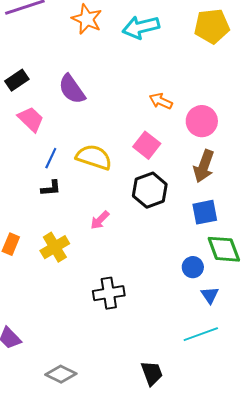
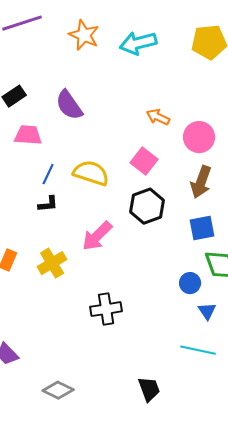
pink trapezoid: (31, 119) -> (28, 135), turned -40
pink arrow: (100, 220) -> (97, 236), size x1.6
cyan line: (201, 334) -> (198, 350), turned 32

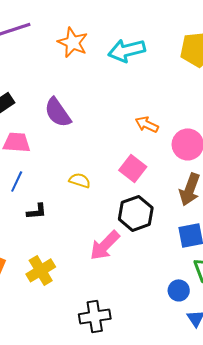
yellow semicircle: (91, 173) -> (80, 180), size x0.6
blue line: (48, 174) -> (17, 181), moved
pink arrow: (97, 236) -> (105, 245), moved

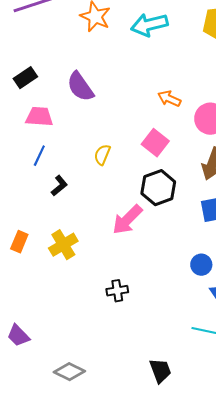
yellow semicircle: (80, 180) -> (102, 155), turned -85
black L-shape: (37, 211) -> (59, 186), turned -35
black cross: (95, 316) -> (117, 291), size x0.7

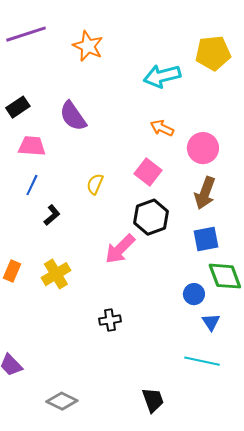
cyan arrow: (149, 25) -> (162, 76), moved

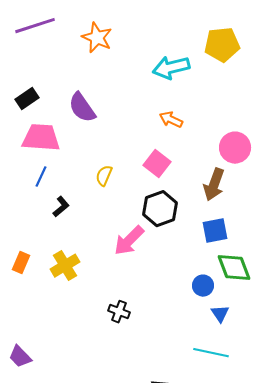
pink trapezoid: (32, 146) -> (41, 138), size x1.4
pink circle: (203, 148) -> (235, 148), moved
black cross: (110, 320) -> (119, 312), turned 30

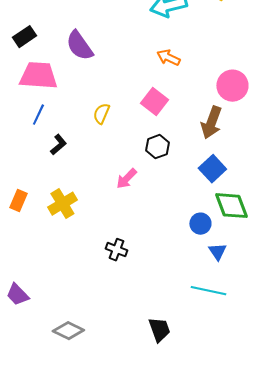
black hexagon: (160, 209) -> (157, 147), size x0.7
blue square: (215, 231) -> (212, 169), turned -32
pink arrow: (129, 241) -> (126, 179), size x0.7

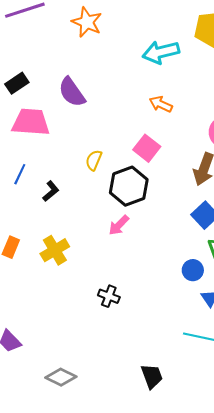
blue line: (38, 115) -> (20, 174), moved
black hexagon: (157, 147) -> (129, 186), moved, size x1.6

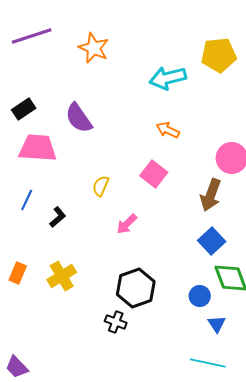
black hexagon: (129, 186) -> (136, 288), moved
pink arrow: (119, 225) -> (127, 224), moved

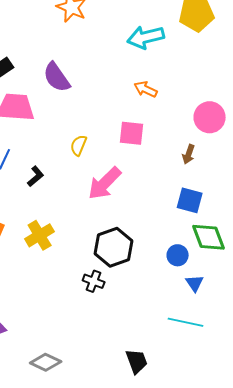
pink square: (154, 174) -> (132, 133), turned -32
brown arrow: (211, 195) -> (189, 154), size x0.6
pink arrow: (127, 224) -> (105, 183), size x1.6
blue square: (212, 241) -> (190, 200), turned -32

